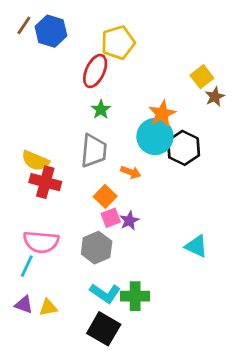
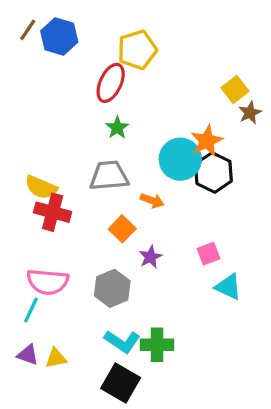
orange star: (162, 114) -> (207, 141), moved
gray trapezoid: (94, 151) -> (109, 176), turned -100
pink square: (111, 218) -> (208, 254), moved

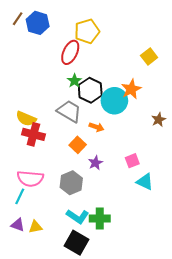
brown star: (250, 113) -> (159, 120), moved
black hexagon: (213, 172) -> (90, 90), moved
gray trapezoid: (109, 176) -> (69, 111), turned 35

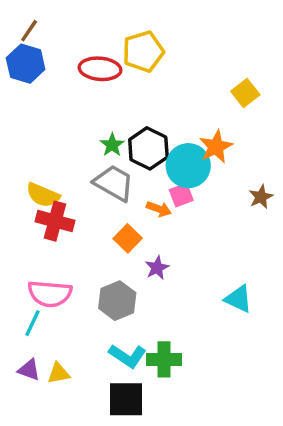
blue hexagon: (38, 23) -> (26, 64), moved
red ellipse: (70, 52) -> (100, 69), moved, turned 70
green star: (74, 81) -> (112, 145), moved
pink square: (132, 161) -> (181, 195), moved
black square: (77, 243) -> (126, 399), turned -30

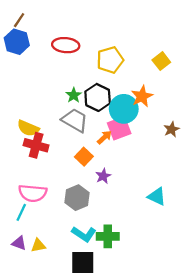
yellow pentagon: (143, 51) -> (110, 60), moved
pink square: (181, 195) -> (119, 128), size x1.5
orange arrow: (159, 209) -> (104, 137), turned -63

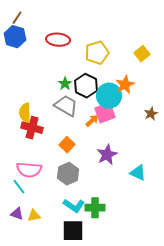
yellow semicircle: (28, 128) -> (25, 113), turned 66
orange square: (84, 157) -> (67, 145), moved
purple star: (103, 176) -> (107, 155), moved, size x1.5
cyan line: (21, 212) -> (19, 187), turned -63

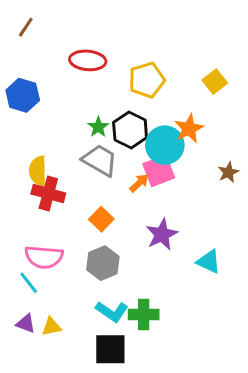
blue hexagon: (15, 37) -> (23, 95), moved

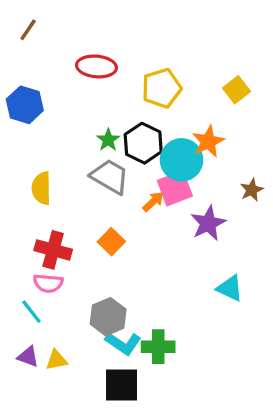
red cross: (48, 194) -> (53, 250), moved
purple star: (162, 234) -> (208, 223), moved
pink semicircle: (44, 257) -> (48, 283), size x0.7
gray hexagon: (103, 263) -> (108, 317), moved

